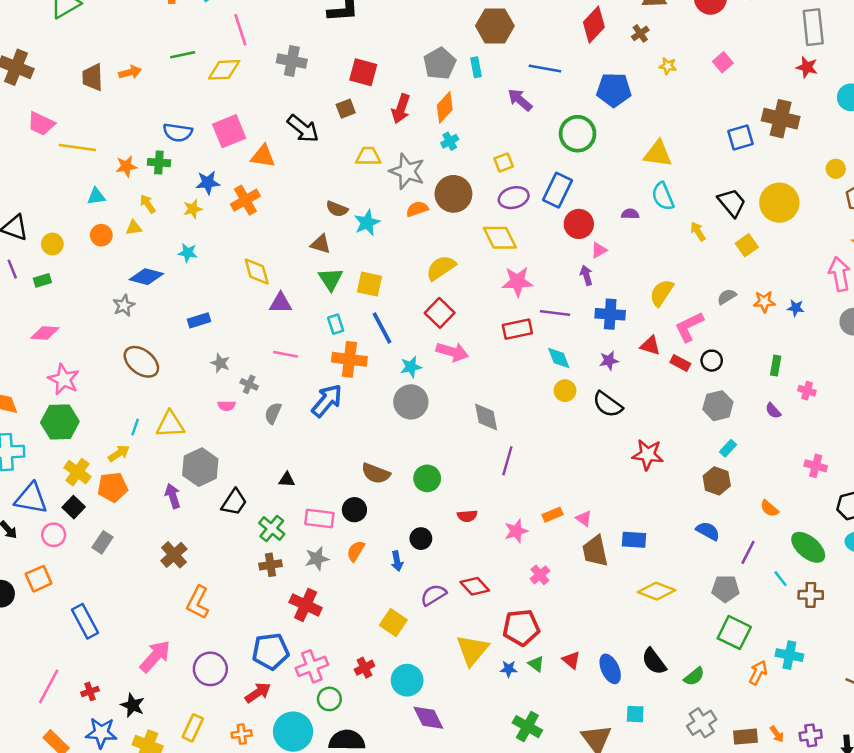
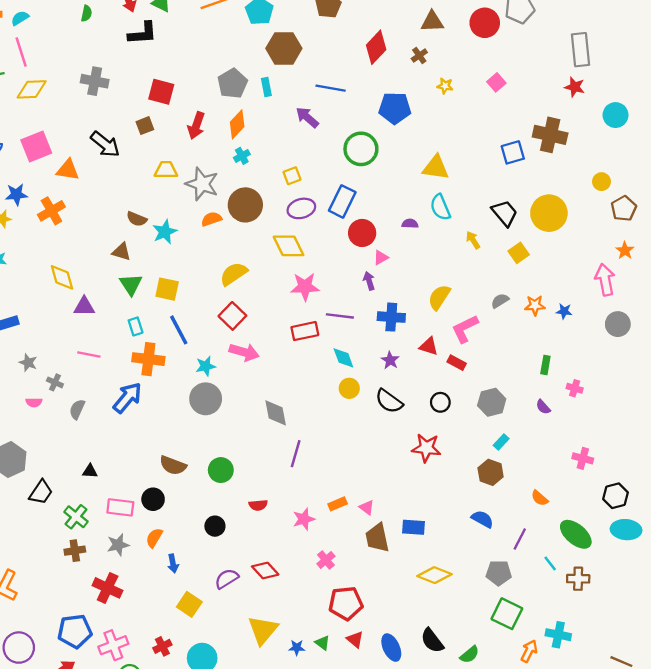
pink line: (240, 30) -> (21, 52), moved
purple star: (609, 361) -> (390, 360), turned -30
black circle: (712, 361) -> (440, 402), moved
blue arrow: (397, 561) -> (173, 563), moved
red pentagon: (521, 628) -> (346, 603), moved

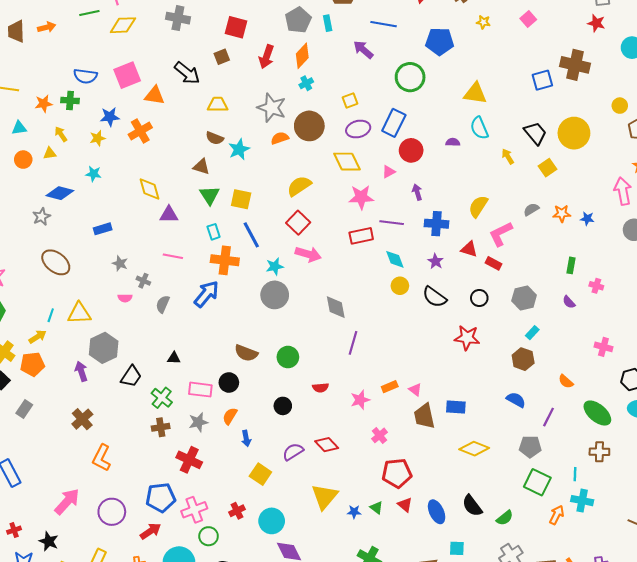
yellow trapezoid: (166, 170) -> (218, 105), moved
pink triangle: (381, 258) -> (389, 172), moved
cyan line: (550, 563) -> (575, 474), moved, turned 40

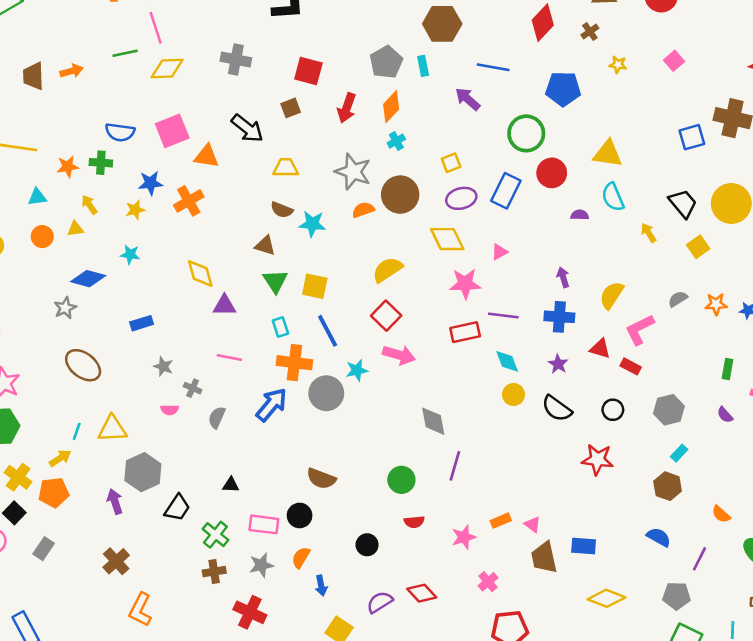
cyan star: (239, 149) -> (312, 224), turned 30
red circle: (411, 150) -> (552, 173), moved
purple arrow: (417, 192) -> (563, 277), moved
gray circle: (275, 295) -> (326, 393), moved
green circle: (288, 357) -> (401, 480), moved

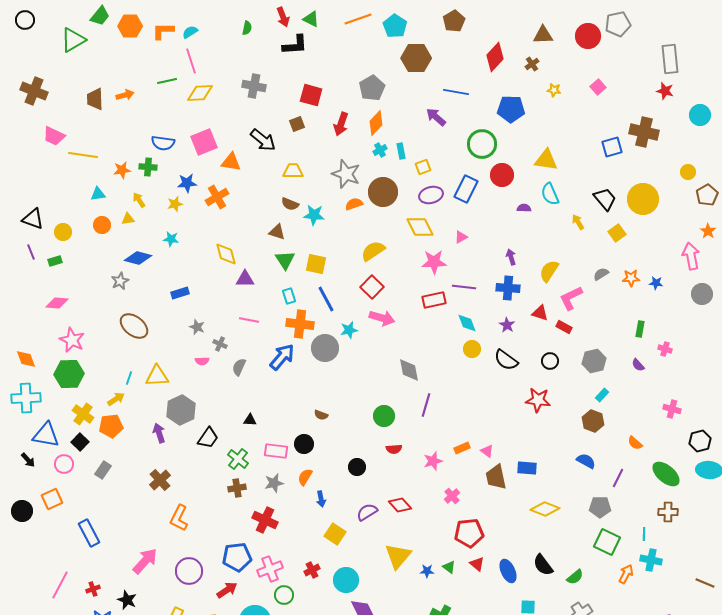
cyan rectangle: (423, 66) -> (401, 151), moved
brown semicircle: (321, 479) -> (321, 415), size x0.6

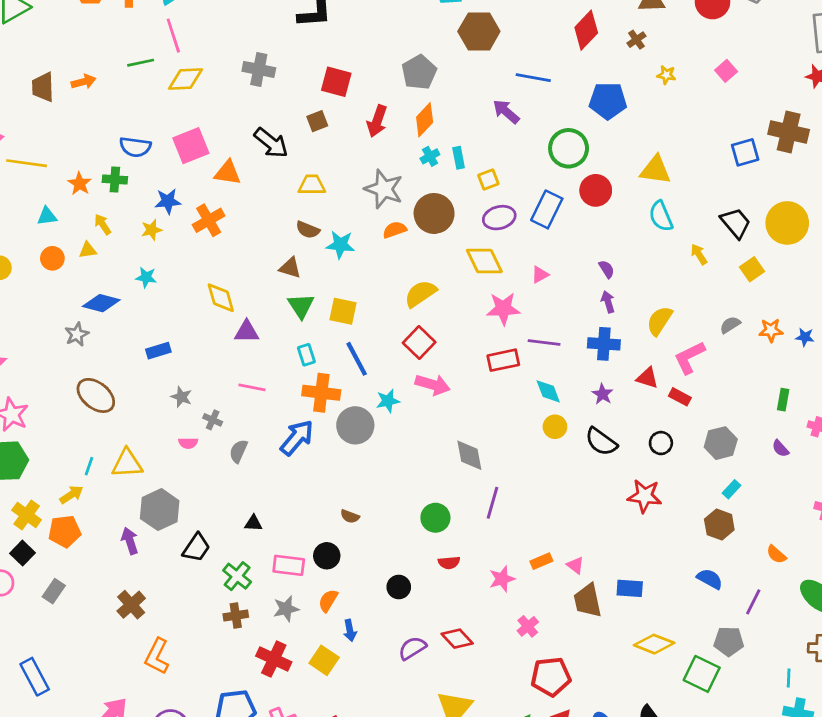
orange star: (122, 170) -> (80, 184), turned -30
purple semicircle: (524, 208) -> (607, 269), moved, turned 56
yellow square: (335, 534) -> (324, 660), moved
green square: (607, 542) -> (702, 674), moved

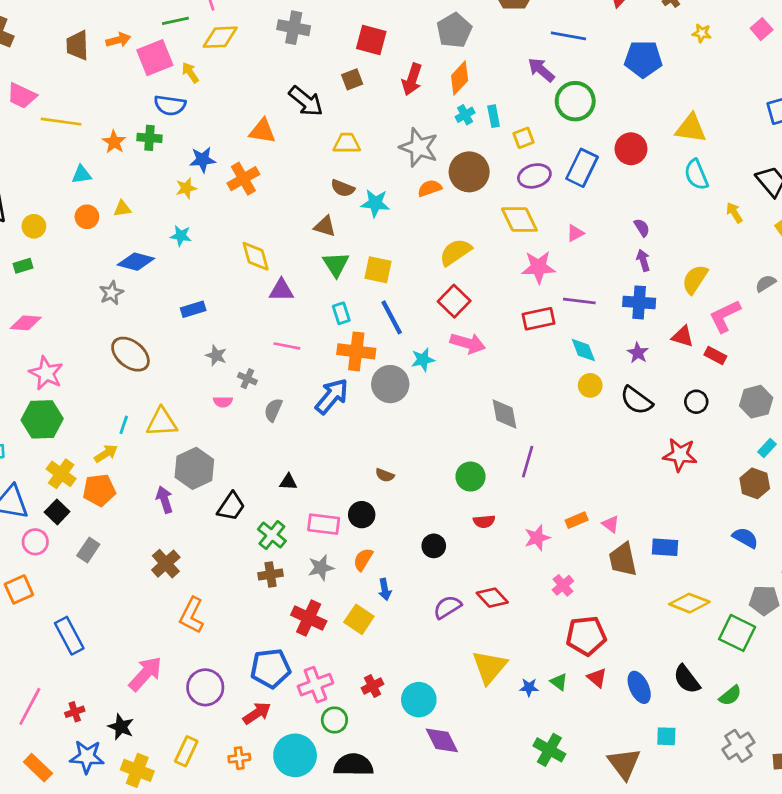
pink square: (191, 146) -> (155, 58), moved
green circle: (569, 148) -> (575, 101), moved
yellow arrow: (103, 224) -> (190, 73), moved

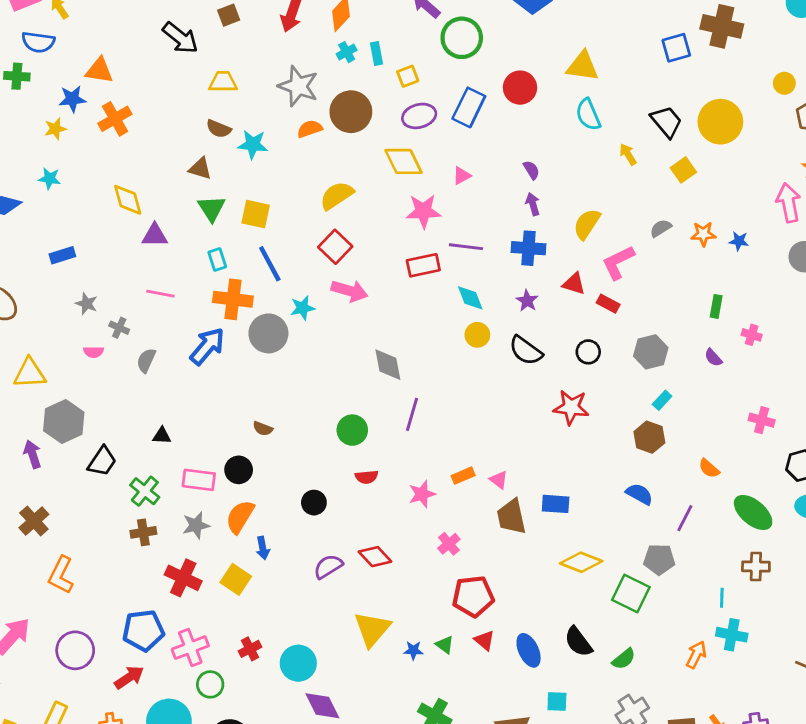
orange triangle: (262, 131) -> (99, 70), moved
orange semicircle: (363, 560) -> (240, 517), size x1.4

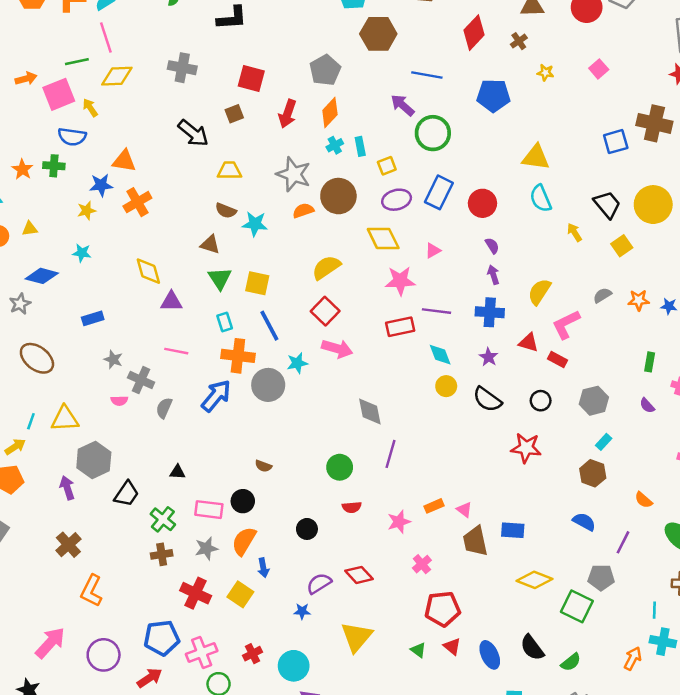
red circle: (520, 88) -> (482, 203), moved
gray cross: (119, 328) -> (141, 380), size x1.5
blue star: (413, 650) -> (302, 611), moved

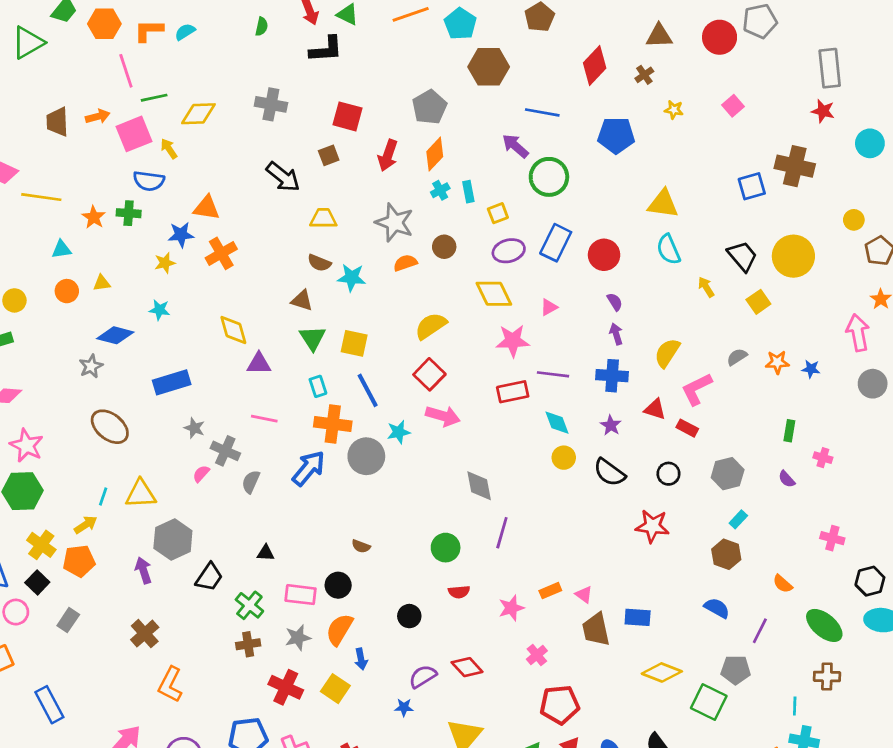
pink line: (106, 37) -> (126, 71), moved
brown circle: (338, 196) -> (444, 247), size x0.6
blue rectangle: (93, 318) -> (172, 382), size x1.5
pink semicircle: (119, 401) -> (201, 474), turned 133

